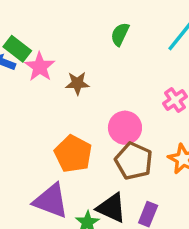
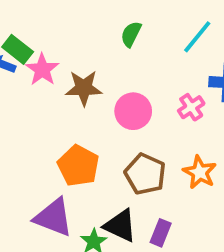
brown star: (77, 83) -> (84, 88), size x1.4
pink circle: (125, 128) -> (133, 111), moved

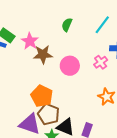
pink star: (42, 70) -> (30, 41), moved
brown pentagon: (145, 174) -> (49, 114), moved

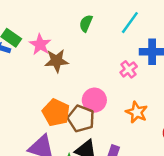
pink circle: (70, 66) -> (94, 100), moved
brown pentagon: (49, 114) -> (81, 119), moved

